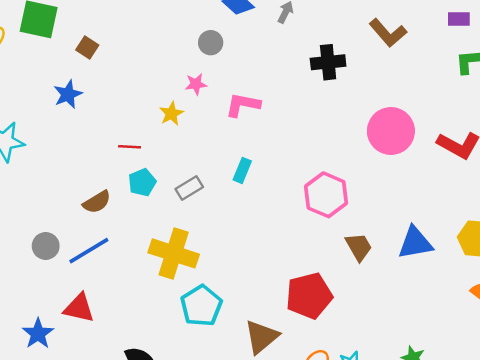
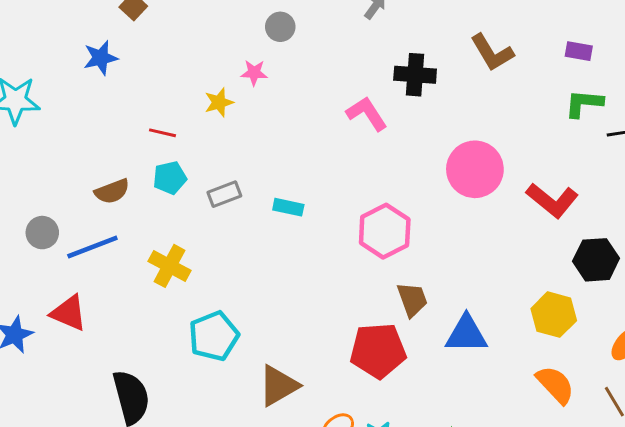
pink L-shape: (243, 105) -> (367, 114), moved, turned 36
cyan rectangle: (242, 170) -> (288, 207), moved, turned 70
blue triangle: (415, 243) -> (466, 334), moved
yellow cross: (174, 253) -> (170, 266), moved, size x0.7
red pentagon: (309, 296) -> (378, 351), moved

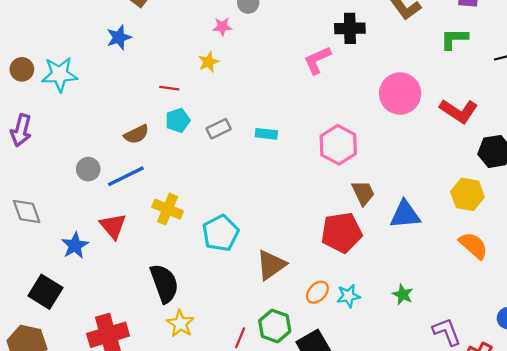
pink star: (254, 73) -> (222, 27), moved
green L-shape: (584, 103) -> (454, 39), moved
pink L-shape: (367, 114) -> (317, 60), turned -76
yellow cross: (170, 266) -> (168, 209), moved
red triangle: (69, 313) -> (113, 226), turned 32

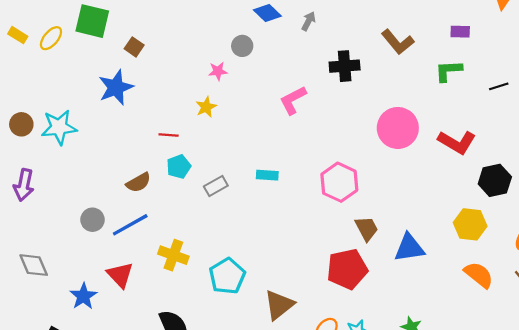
blue star: (119, 37) -> (116, 87), size x1.4
pink L-shape: (317, 60) -> (293, 100), moved
gray rectangle: (219, 129) -> (216, 186), moved

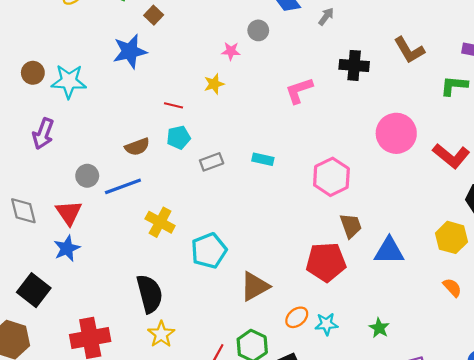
purple arrow: (24, 185) -> (43, 134), moved
red triangle: (120, 275) -> (69, 213), moved
orange semicircle: (479, 275) -> (452, 288), size x0.7

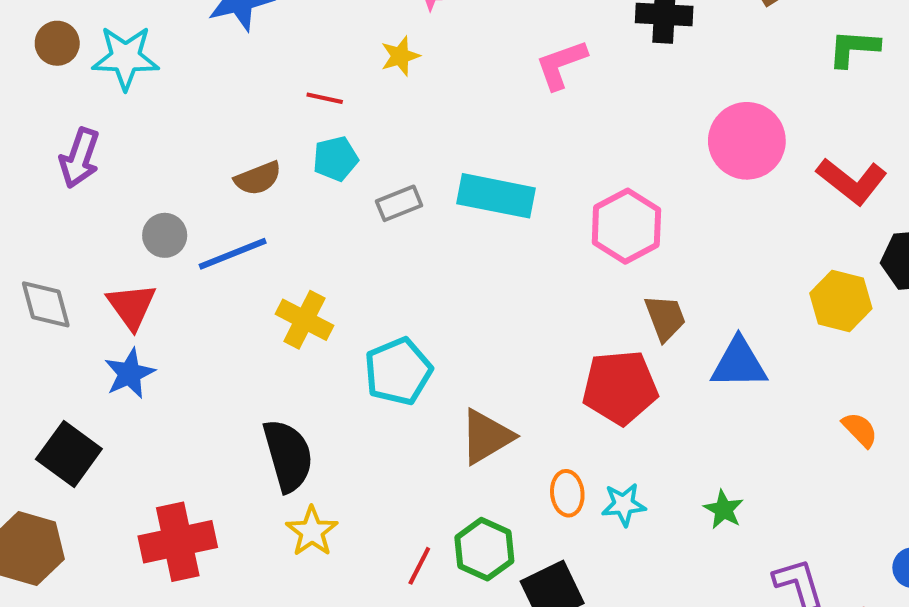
cyan rectangle: (263, 159) -> (496, 196), size x1.8
yellow hexagon: (452, 237) -> (841, 301), moved
orange ellipse: (297, 317) -> (567, 493), turned -55

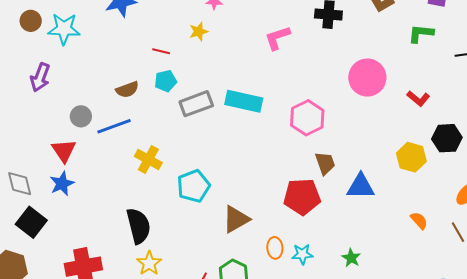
red L-shape: (852, 181) -> (418, 99), size x0.7
gray rectangle: (399, 203) -> (196, 104), size x1.5
gray diamond: (46, 304) -> (20, 184), moved

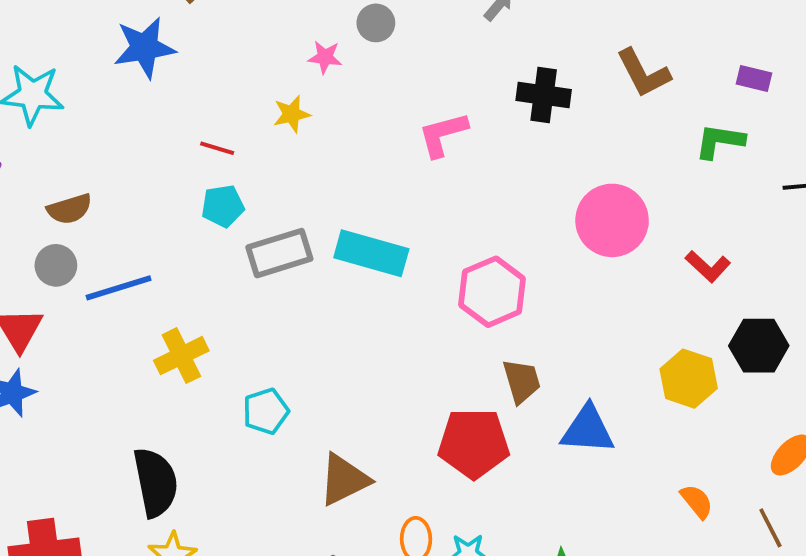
brown semicircle: (127, 90) -> (70, 209), moved
yellow cross: (148, 160) -> (181, 356), turned 32
cyan pentagon: (194, 186) -> (266, 411), size x0.7

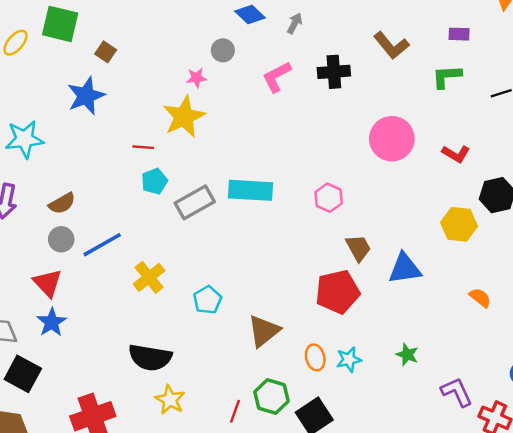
yellow star: (292, 114) -> (184, 117), size x1.8
pink L-shape: (443, 134) -> (277, 77), moved
pink hexagon: (492, 292) -> (329, 198), size x0.7
black semicircle: (156, 482) -> (150, 357), turned 123

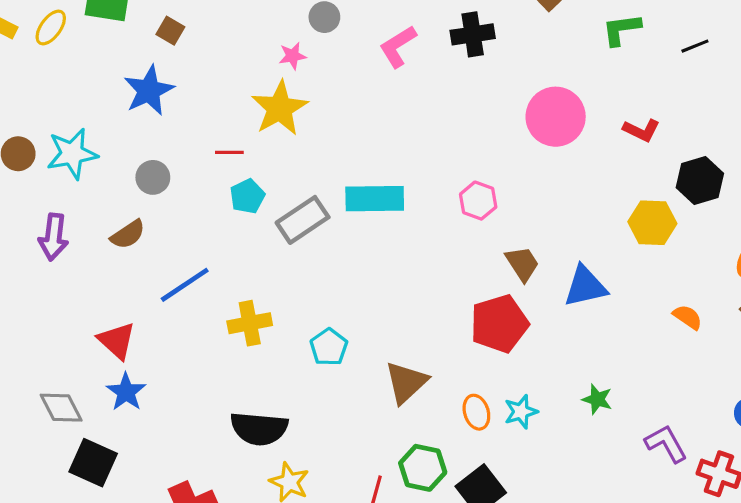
gray circle: (61, 239) -> (153, 177), moved
yellow cross: (149, 277) -> (250, 323), turned 32

